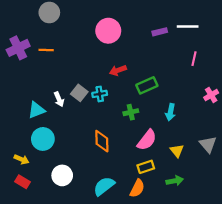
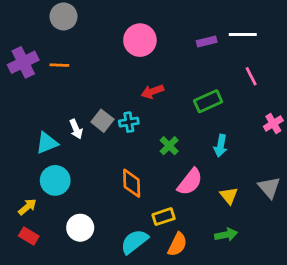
pink line: (194, 59) -> (251, 76), turned -40
green rectangle: (147, 85) -> (208, 101), moved
green cross: (131, 112) -> (169, 146), turned -32
yellow arrow: (21, 159) -> (27, 207), turned -64
yellow rectangle: (146, 167) -> (164, 217), moved

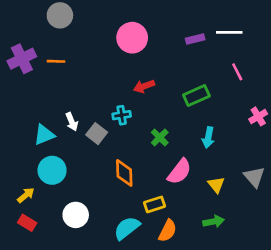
gray square: (102, 121) -> (97, 134), moved

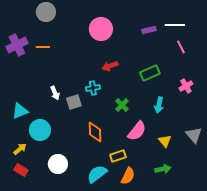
pink line: (237, 72) -> (181, 47), moved
pink cross: (258, 116) -> (186, 86), moved
gray square: (97, 134) -> (74, 102), turned 35
cyan triangle: (44, 135) -> (20, 111), moved

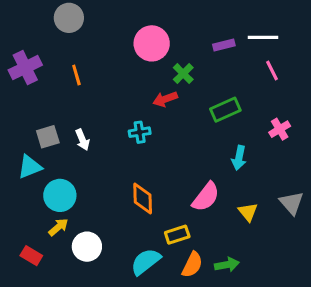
orange line: (43, 47) -> (76, 75), moved, turned 72
gray square: (74, 102) -> (48, 137), moved
green cross: (122, 105) -> (183, 74), moved
yellow arrow: (20, 149) -> (58, 227), moved
green arrow: (163, 169) -> (227, 265), moved

